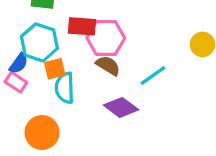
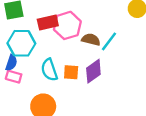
brown semicircle: (108, 66) -> (91, 40), moved
orange square: (55, 69) -> (71, 72), moved, turned 35
purple diamond: (121, 107) -> (93, 71), turned -55

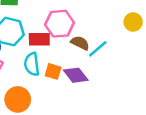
red rectangle: (48, 23) -> (39, 39), moved
purple diamond: (93, 71) -> (76, 75), turned 75

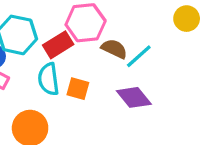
red rectangle: (39, 39) -> (58, 45), turned -30
purple diamond: (76, 75) -> (134, 97), moved

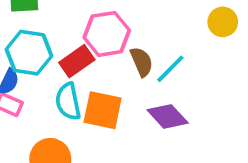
brown semicircle: (114, 49) -> (142, 62), turned 45
orange square: (78, 89) -> (103, 110), size x1.5

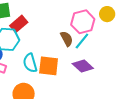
pink hexagon: (107, 34) -> (83, 22), moved
red rectangle: (77, 61) -> (19, 24), moved

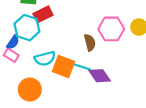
cyan line: (82, 41) -> (81, 67), moved, turned 54
cyan semicircle: (30, 63) -> (45, 59), turned -102

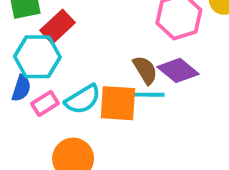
brown semicircle: (90, 43) -> (145, 70), moved
pink rectangle: (11, 55) -> (45, 104), moved, turned -48
purple diamond: (100, 76) -> (178, 70), moved

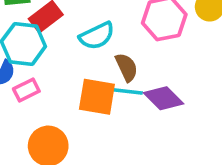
purple diamond: (178, 70) -> (164, 98), moved
cyan semicircle: (83, 99) -> (97, 36), moved

